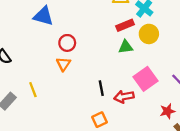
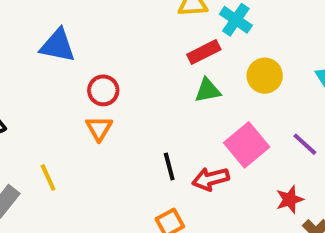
yellow circle: (149, 34) -> (265, 76), moved

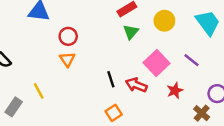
green triangle: (208, 90) -> (131, 32), turned -35
red arrow: (211, 179) -> (136, 85), turned 40
red star: (290, 200) -> (175, 90), moved

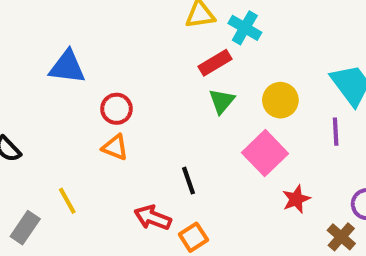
yellow circle: (164, 21) -> (280, 100), moved
orange triangle: (67, 59) -> (115, 147), turned -35
purple line: (191, 60) -> (336, 132), moved, turned 49
red arrow: (136, 85) -> (153, 218), moved

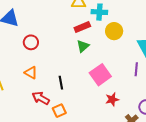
cyan cross: (245, 28) -> (99, 12), turned -35
yellow circle: (280, 100) -> (114, 31), moved
orange triangle: (115, 147) -> (31, 73), moved

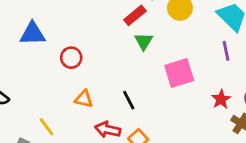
pink square: (100, 75) -> (179, 73), turned 35
red star: (112, 99) -> (221, 99), moved

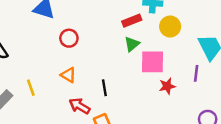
pink square: (179, 73) -> (152, 62), moved
red star: (221, 99) -> (167, 86), moved

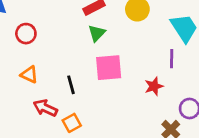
pink square: (152, 62) -> (109, 68), moved
red star: (167, 86) -> (154, 86), moved

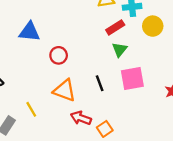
orange triangle: (29, 75) -> (65, 90), size x1.5
black line: (71, 85) -> (100, 83), moved

